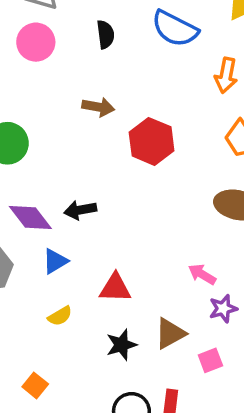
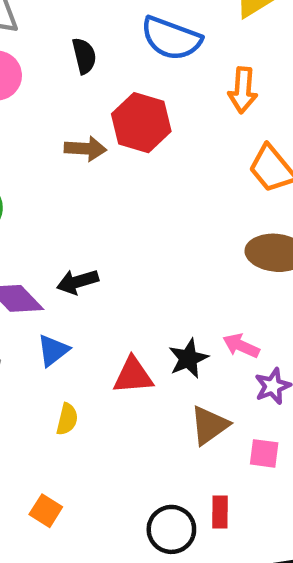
red hexagon: (152, 141) -> (141, 123), moved
yellow semicircle: (60, 316) -> (67, 419), turned -40
black star: (121, 345) -> (188, 358), moved
pink square: (210, 360) -> (264, 453), turned 35

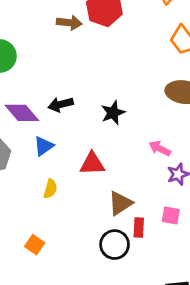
black star: (188, 358) -> (113, 113), moved
brown triangle: (209, 425) -> (120, 203), moved
red rectangle: (220, 512) -> (139, 227), moved
black circle: (171, 529) -> (115, 245), moved

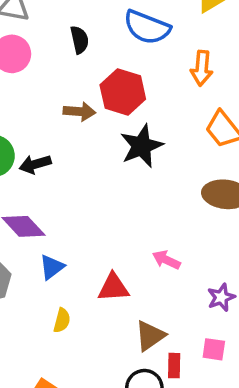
black arrow: (61, 104) -> (35, 164), moved
black star: (113, 113) -> (142, 146), moved, size x1.4
pink arrow: (160, 148) -> (166, 260), moved

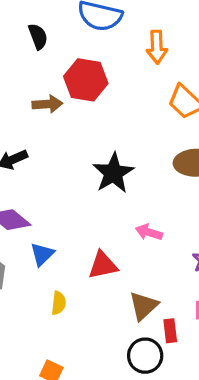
black star: (142, 146) -> (113, 173), moved

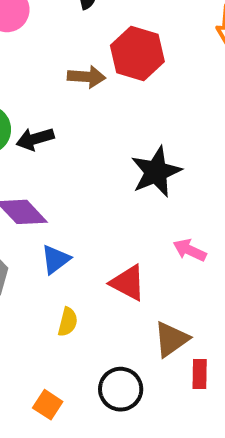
red triangle: (103, 265) -> (128, 283), turned 32
black circle: (145, 356) -> (121, 389), moved

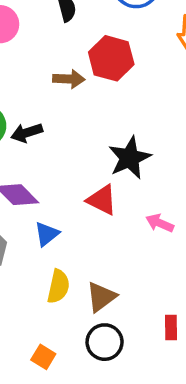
red triangle: (128, 283) -> (102, 200), moved
yellow semicircle: (68, 322) -> (58, 286), size x1.4
brown triangle: (171, 339) -> (101, 297), moved

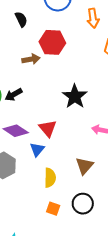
red triangle: (102, 200) -> (48, 128), moved, turned 36
brown triangle: (101, 297) -> (84, 166), moved
orange square: (43, 357) -> (53, 209), moved

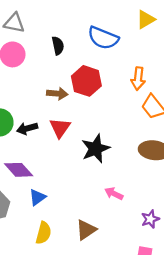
orange arrow: (93, 18) -> (138, 79), moved
red triangle: (48, 128) -> (60, 128), moved

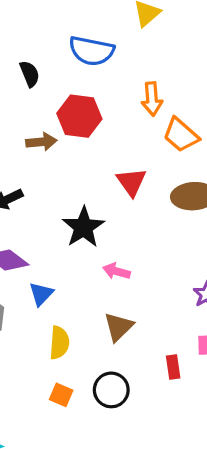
red triangle: (60, 128) -> (131, 182), moved
black star: (96, 149) -> (83, 227), moved
pink arrow: (114, 194) -> (116, 271), moved

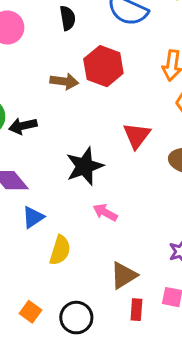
brown triangle: (119, 327) -> (124, 275), moved
yellow semicircle: (59, 343) -> (60, 250), moved

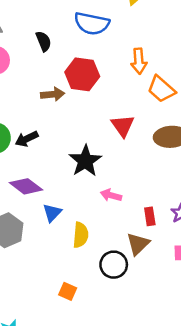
red rectangle: (136, 310) -> (150, 216), moved
black circle: (76, 318) -> (114, 265), moved

